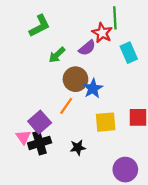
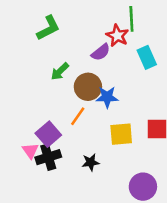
green arrow: (57, 55) -> (60, 71), moved
blue star: (93, 88) -> (107, 97), turned 30

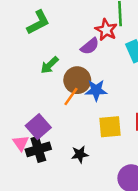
orange line: (78, 116) -> (71, 97), moved

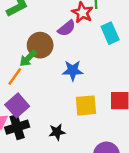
green arrow: (50, 65) -> (28, 58), moved
brown circle: (77, 80) -> (40, 45), moved
orange line: (71, 97) -> (15, 76), moved

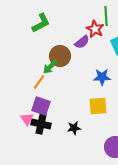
blue star: (73, 70) -> (102, 77), moved
purple square: (17, 105) -> (41, 106), turned -30
black cross: (17, 127) -> (41, 124), turned 30

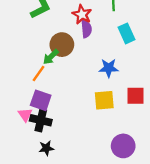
red star: (95, 29) -> (82, 15), moved
purple semicircle: (82, 42) -> (86, 29), turned -56
black star: (74, 128) -> (46, 148), moved

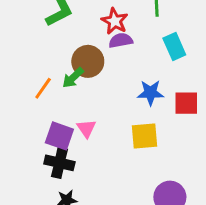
purple semicircle: (86, 29) -> (121, 40), turned -96
orange line: (38, 74) -> (43, 88), moved
red square: (135, 96) -> (186, 103), moved
pink triangle: (25, 115) -> (86, 129), moved

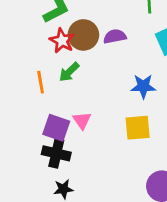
red star: (115, 21) -> (62, 41), moved
brown circle: (88, 61) -> (83, 35), moved
orange line: (43, 88) -> (41, 82), turned -45

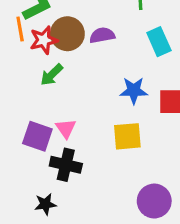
red star: (62, 41) -> (44, 40), turned 30
orange line: (41, 82) -> (20, 29), moved
black cross: (56, 153) -> (66, 165), moved

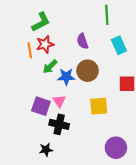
orange line: (20, 29) -> (30, 50), moved
brown circle: (67, 34) -> (88, 71), moved
purple semicircle: (102, 35) -> (82, 41), turned -98
blue star: (134, 91) -> (66, 77), moved

